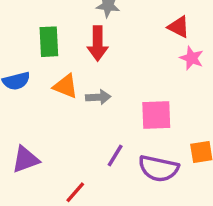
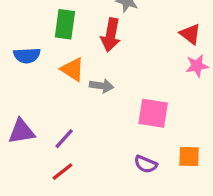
pink star: (192, 58) -> (197, 66), turned 30
purple line: (115, 155) -> (64, 139), moved
purple semicircle: (159, 168) -> (146, 164), size x0.6

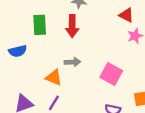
orange triangle: (73, 69) -> (54, 77), moved
pink square: (153, 113) -> (111, 74), turned 30

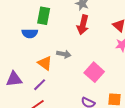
red arrow: (72, 26) -> (83, 25), moved
blue semicircle: (18, 51) -> (30, 33), moved

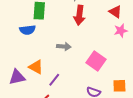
orange triangle: (45, 63) -> (36, 67), moved
purple line: (40, 85) -> (54, 80), moved

